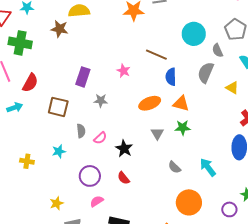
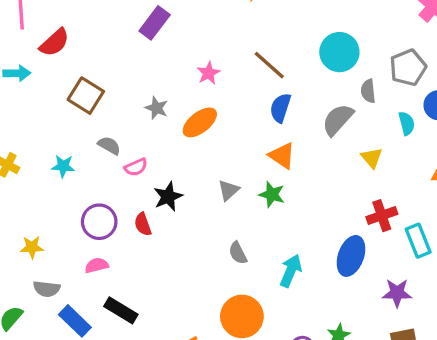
purple rectangle: (83, 77) -> (155, 23), moved
orange ellipse: (150, 103) -> (200, 122), moved, turned -35
gray semicircle: (81, 131) -> (109, 145), turned -72
cyan arrow: (208, 167) -> (291, 271), turned 42
red semicircle: (124, 178) -> (143, 224), moved

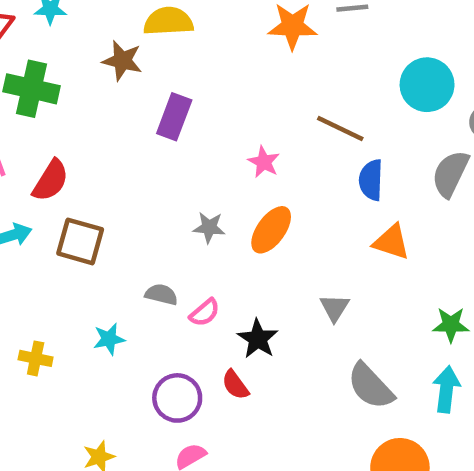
brown square: (86, 96) -> (80, 241), moved
green star: (272, 195) -> (451, 325), moved
gray semicircle: (238, 253) -> (371, 386), size x1.6

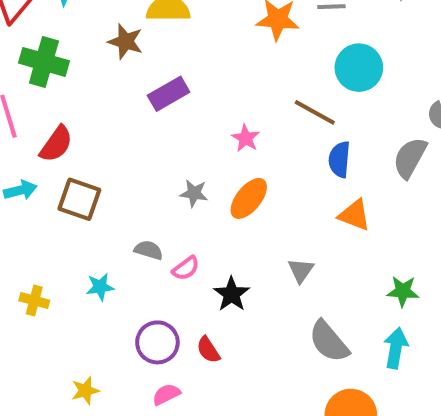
cyan circle: (427, 85) -> (359, 68), moved
purple rectangle: (174, 117) -> (169, 94), turned 36
red semicircle: (235, 385) -> (208, 350), moved

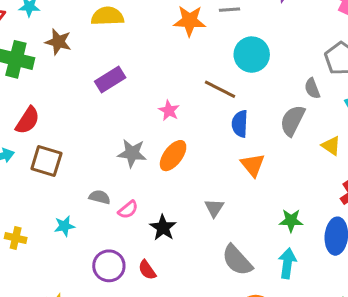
brown star: (126, 42) -> (58, 42), moved
gray star: (194, 193) -> (132, 153), size x1.4
orange triangle: (354, 215) -> (253, 165), turned 32

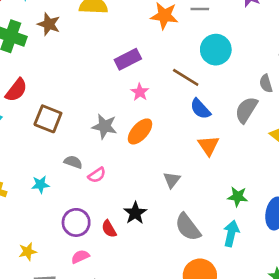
purple rectangle: (110, 80) -> (128, 59), moved
blue semicircle: (240, 124) -> (200, 109), turned -50
brown square: (46, 161) -> (48, 119), moved
black star: (163, 228) -> (135, 213), moved

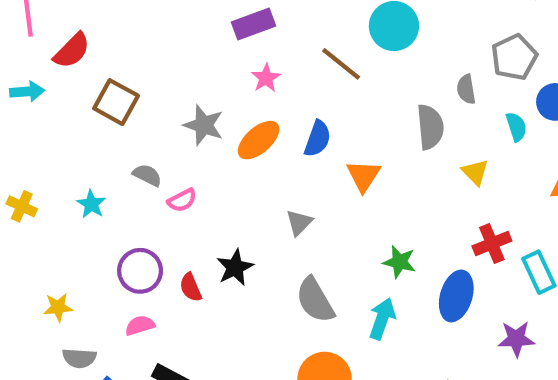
blue semicircle: (200, 109) -> (318, 139), moved, turned -125
gray semicircle: (246, 110) -> (430, 127), turned 136
cyan star: (40, 185) -> (91, 204), turned 30

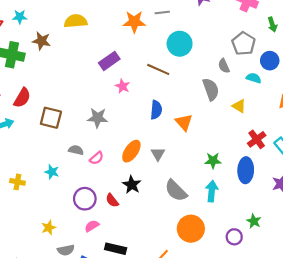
cyan semicircle: (516, 127) -> (254, 78), turned -40
orange ellipse: (259, 140) -> (131, 151), moved

